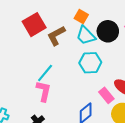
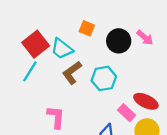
cyan trapezoid: (86, 35) -> (62, 49), moved
brown L-shape: (56, 36) -> (72, 73), moved
cyan line: (45, 73) -> (30, 71), moved

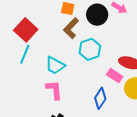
cyan trapezoid: (62, 49) -> (55, 65), moved
brown L-shape: (72, 73) -> (71, 28), moved

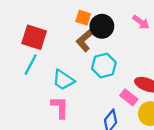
black circle: (97, 15) -> (102, 26), moved
red square: (26, 30) -> (34, 37), turned -30

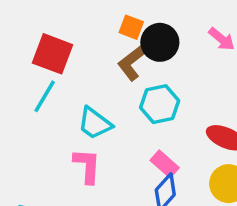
pink rectangle: (129, 97) -> (165, 164), moved

